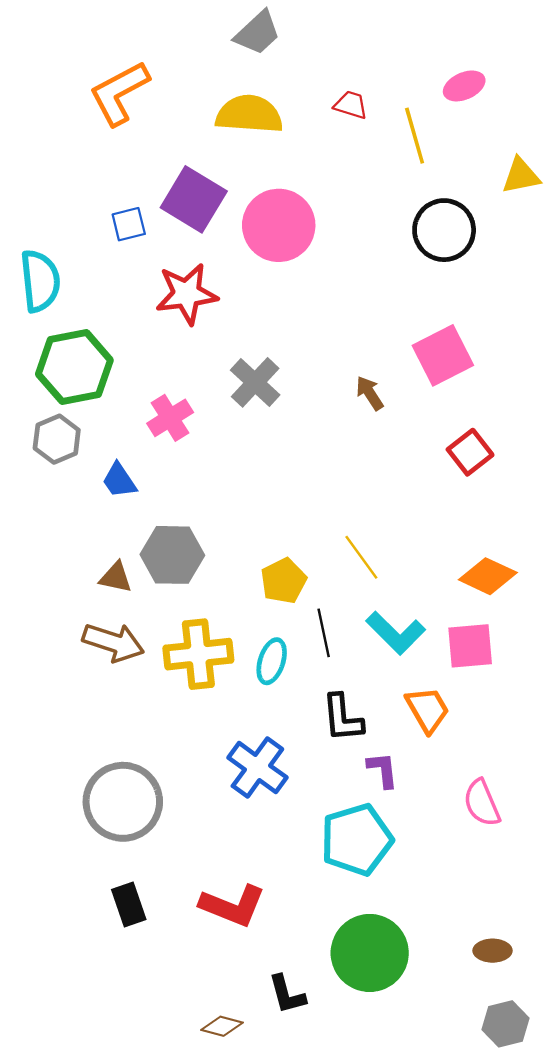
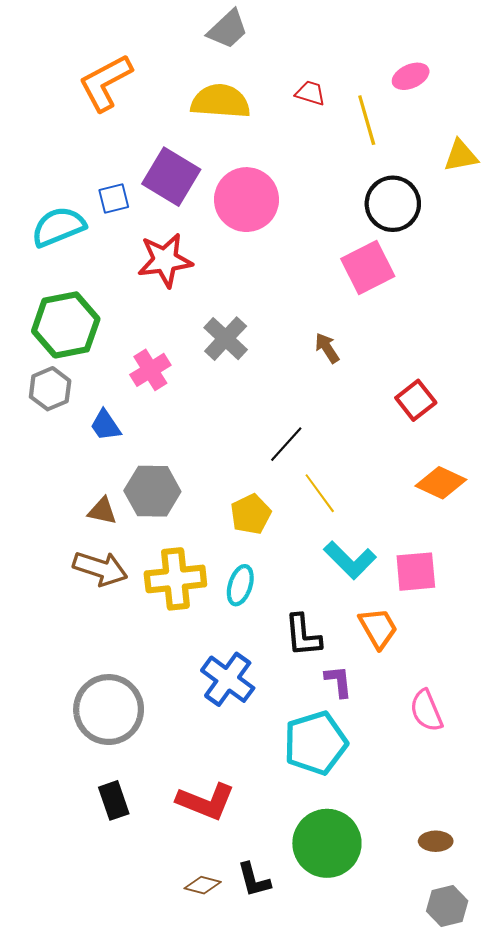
cyan semicircle: (40, 281) -> (58, 227), moved, turned -106
pink square: (443, 355) -> (368, 268), moved
orange diamond: (488, 576) -> (441, 483), moved
black line: (324, 633) -> (286, 444), moved, turned 54
brown diamond: (222, 1026) -> (203, 885), moved

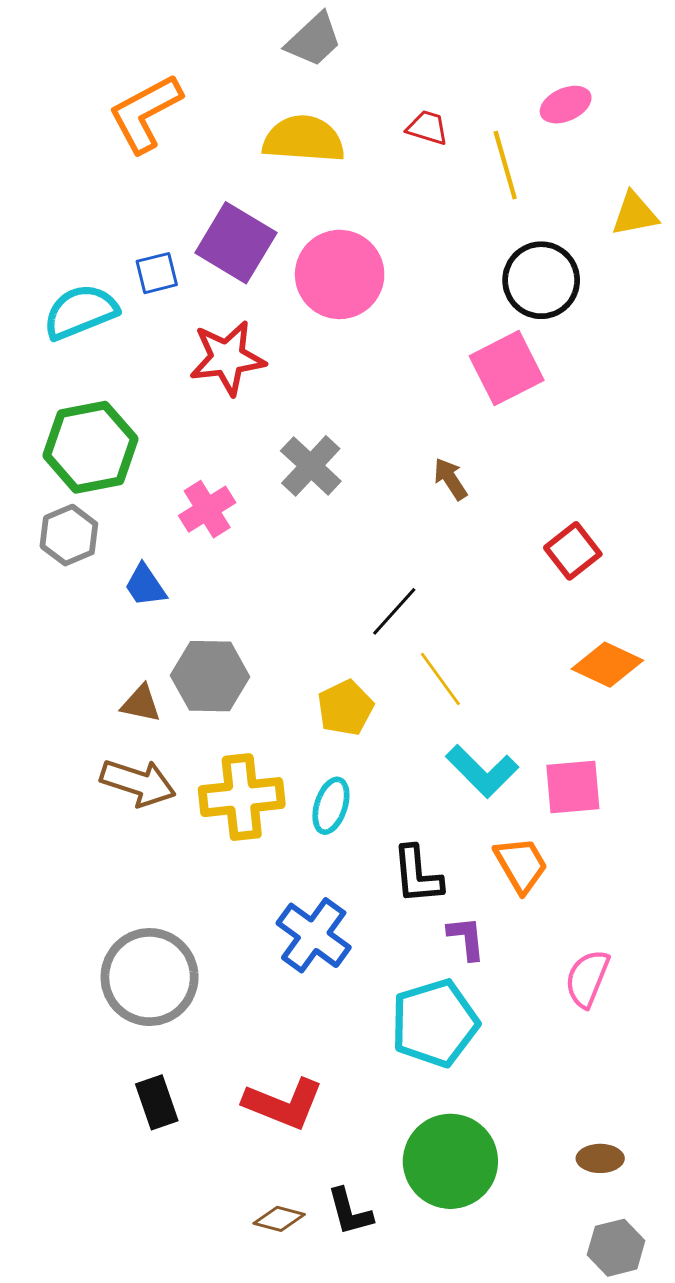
pink semicircle: (426, 711) -> (587, 978), turned 45

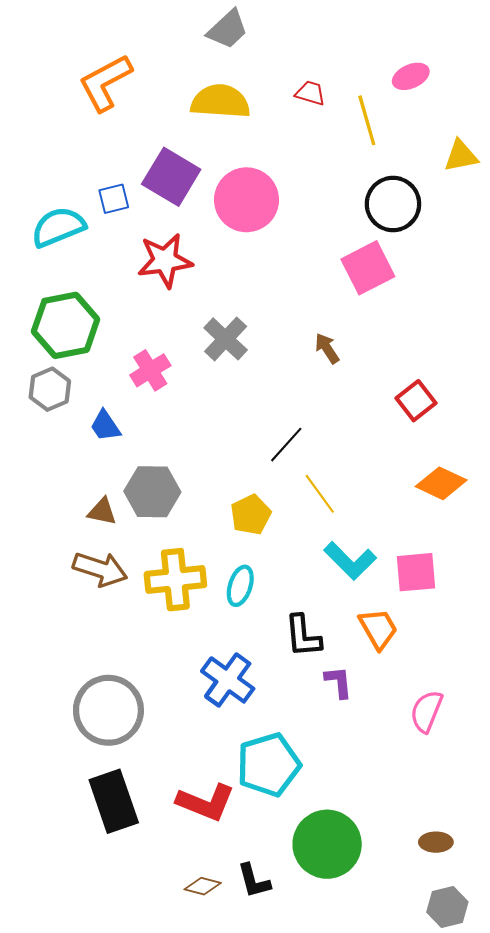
cyan pentagon: (435, 1023) -> (268, 765), moved
black rectangle: (157, 1102) -> (114, 801), size x1.6

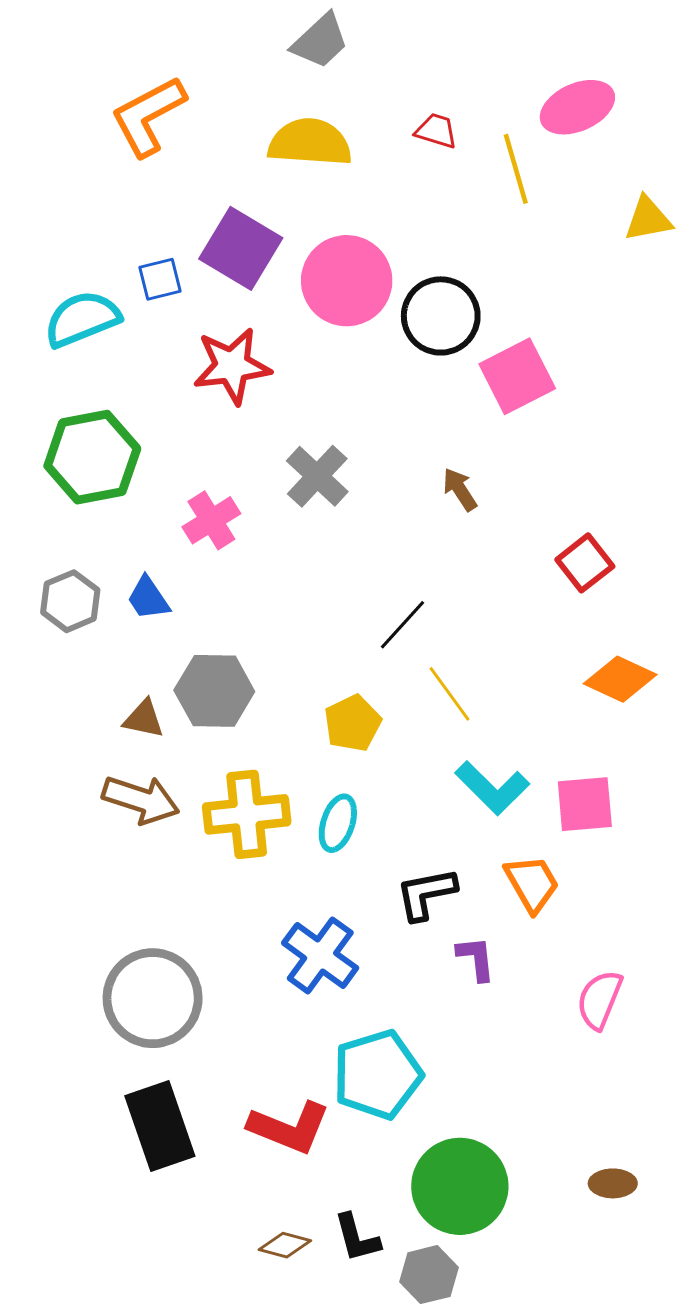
pink ellipse: (411, 76) -> (577, 107), size x1.4
black circle: (393, 204) -> (441, 316), moved
gray hexagon: (50, 389) -> (70, 601), moved
black L-shape: (303, 636) -> (426, 894), turned 84
gray hexagon: (447, 907) -> (429, 1275), moved

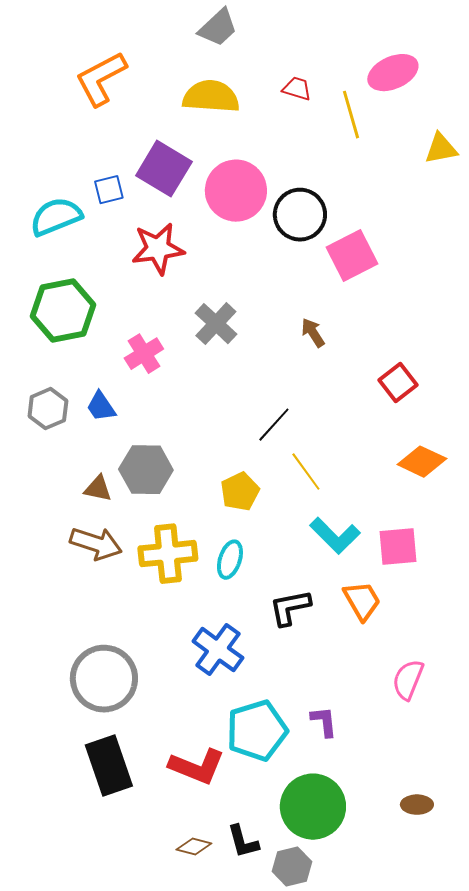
purple L-shape: (476, 958) -> (324, 722), moved

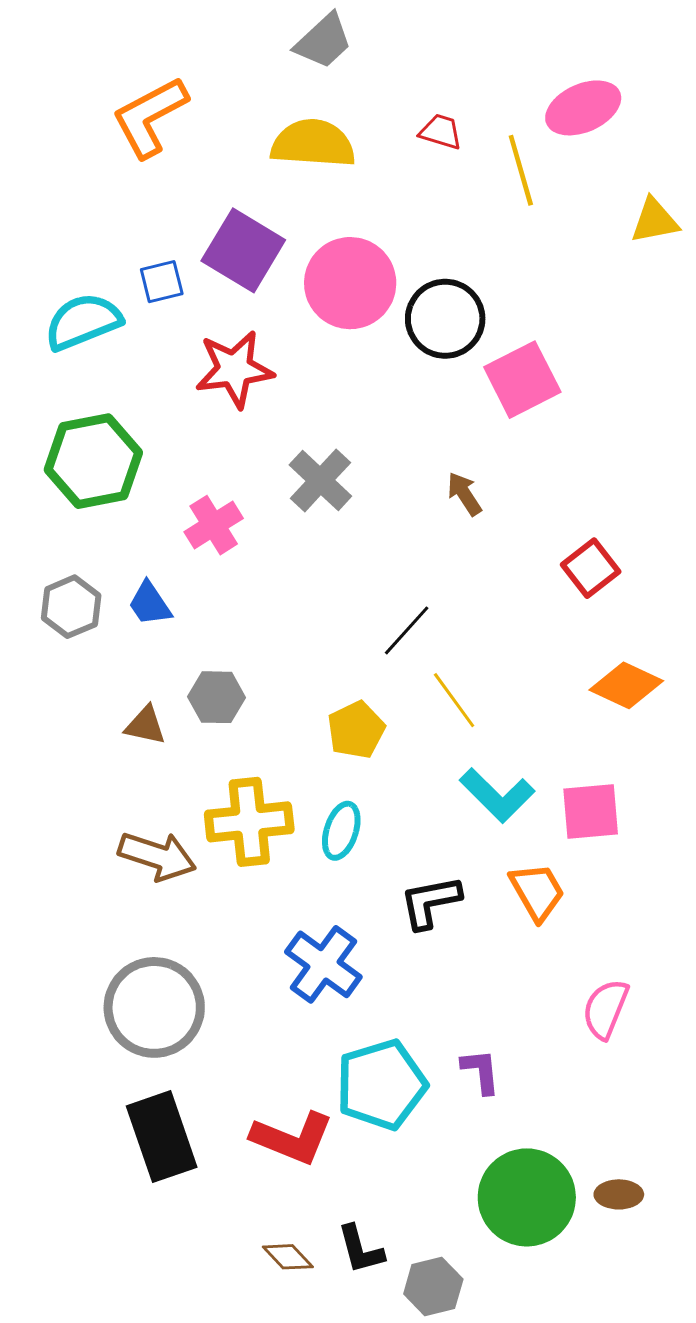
gray hexagon: (146, 470) -> (217, 697), size x0.7
brown arrow: (96, 544) -> (157, 856), moved
green circle: (313, 807) -> (527, 1197), moved
brown diamond: (194, 847) -> (288, 1257), turned 32

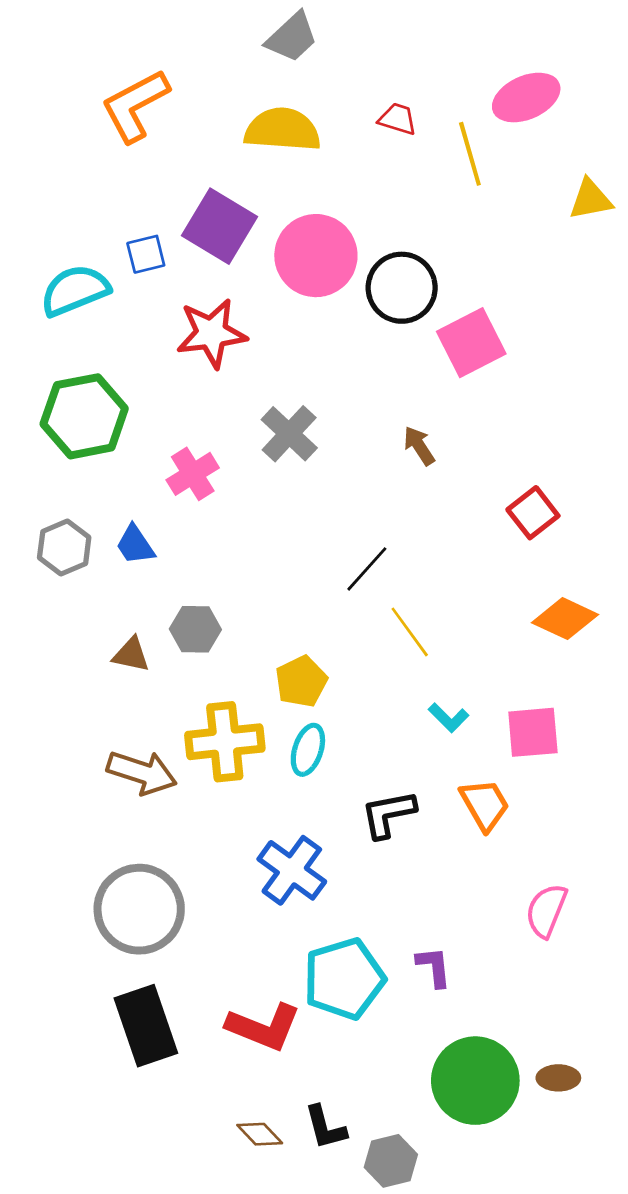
yellow pentagon: (356, 730) -> (301, 681), moved
cyan L-shape: (497, 795) -> (449, 718), size x0.6

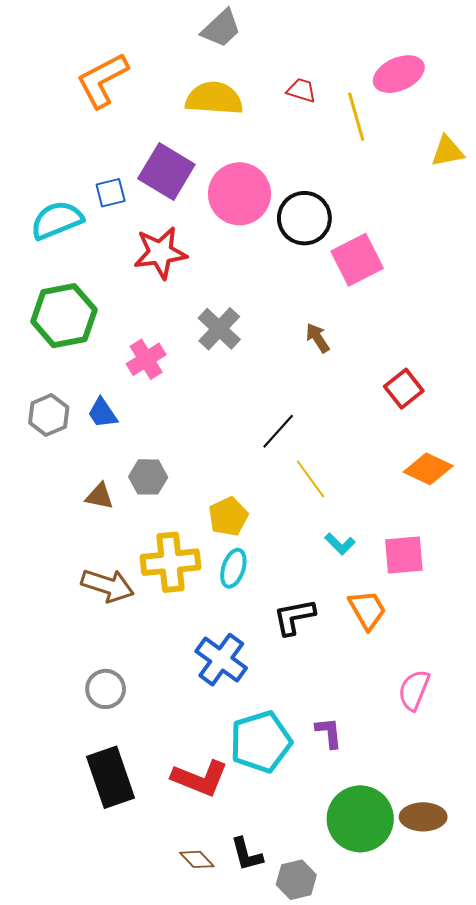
gray circle: (139, 909) -> (106, 689), size x0.6
brown ellipse: (558, 1078) -> (423, 817), size x1.4

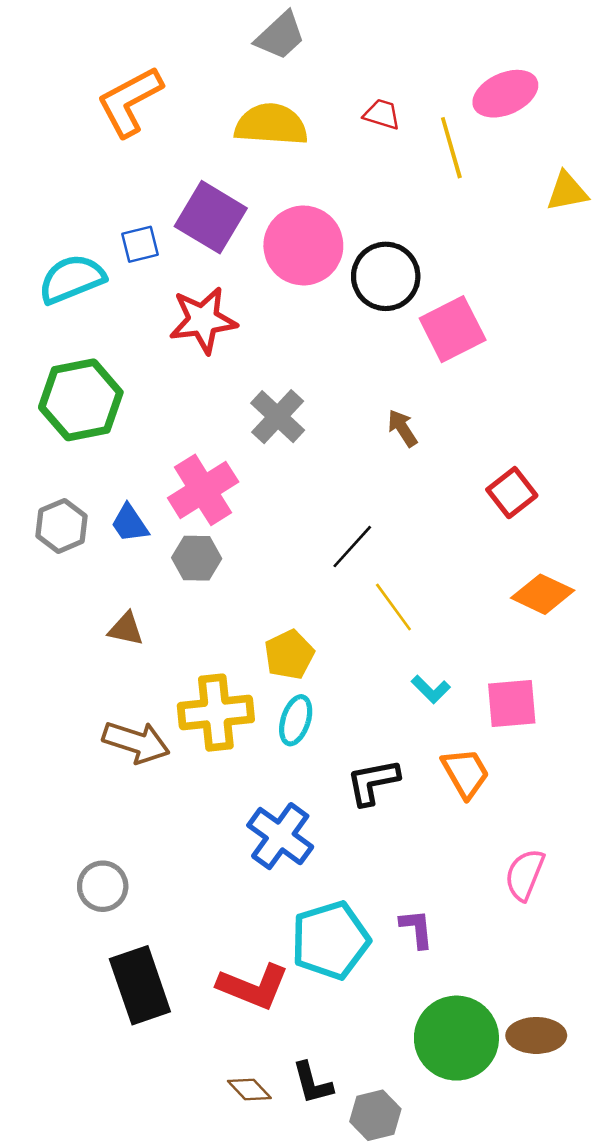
pink cross: (146, 359) -> (203, 490), moved, size x1.4
gray hexagon: (148, 477) -> (197, 558), moved
gray circle: (106, 689) -> (103, 886), moved

